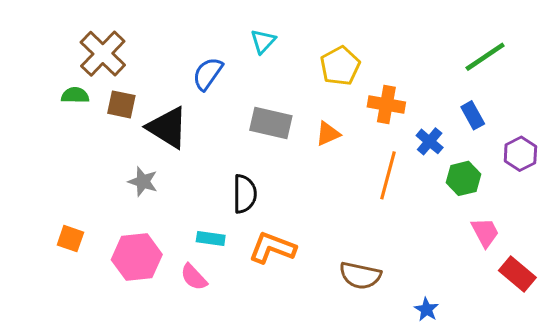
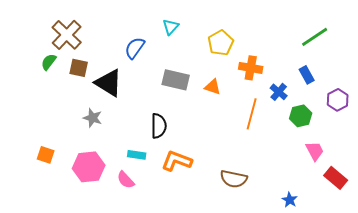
green semicircle: (75, 95) -> (49, 62), turned -54
orange triangle: (328, 134) -> (213, 87), turned 42
blue star: (426, 309) -> (290, 200), moved

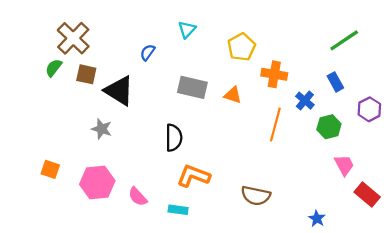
blue semicircle: (135, 48) -> (148, 52), size x0.7
cyan rectangle: (137, 155) -> (178, 210), moved

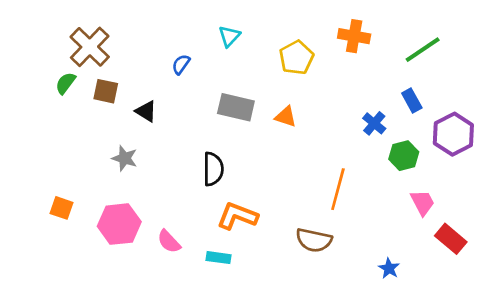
orange cross: (274, 74) -> (354, 36), moved
black triangle: (119, 91) -> (146, 111), size x0.6
purple hexagon: (369, 109) -> (453, 134), size x1.4
orange line: (275, 125) -> (338, 189), moved

